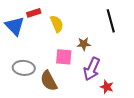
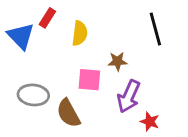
red rectangle: (34, 13) -> (47, 18), turned -40
yellow semicircle: (57, 24) -> (80, 33), turned 30

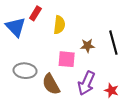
black line: (155, 29) -> (113, 43), moved
purple arrow: (129, 96) -> (86, 83), moved

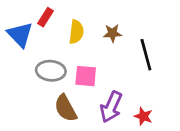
brown star: (87, 46) -> (112, 33), moved
gray ellipse: (25, 71) -> (51, 71), moved

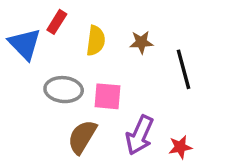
brown semicircle: (66, 108) -> (82, 137), turned 60
red star: (143, 116) -> (180, 147), turned -30

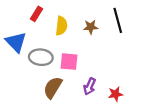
blue triangle: (25, 44) -> (16, 42), moved
black line: (184, 69) -> (118, 20), moved
purple arrow: (140, 135) -> (90, 86), size x0.7

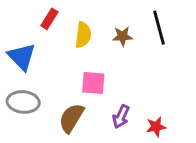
gray ellipse: (41, 57) -> (23, 102), moved

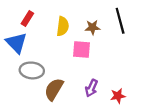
red rectangle: (49, 19) -> (27, 19), moved
pink square: (93, 83) -> (81, 49), moved
gray ellipse: (23, 102) -> (32, 70), moved

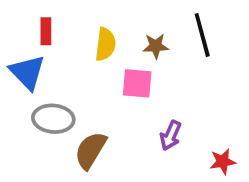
red rectangle: (27, 19) -> (46, 31), turned -32
purple arrow: (91, 88) -> (171, 135), moved
red star: (118, 96) -> (223, 162), moved

